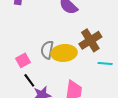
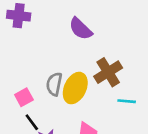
yellow ellipse: (64, 53) -> (75, 88), turned -60

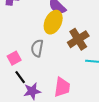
yellow ellipse: (75, 88) -> (53, 22), moved

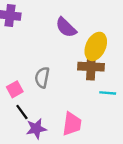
yellow ellipse: (53, 22) -> (96, 46), moved
brown cross: (78, 39) -> (91, 67), turned 35

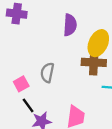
purple semicircle: (66, 27) -> (70, 25), turned -130

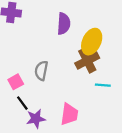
brown cross: (94, 62) -> (87, 61), turned -30

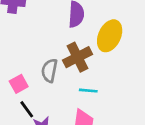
brown cross: (87, 61) -> (78, 57), moved
cyan line: (103, 85) -> (88, 91), moved

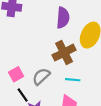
gray semicircle: (49, 71) -> (41, 76), moved, turned 36

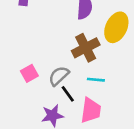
black line: (23, 95) -> (68, 94), moved

